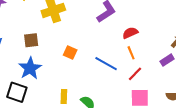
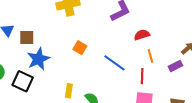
brown square: (31, 40) -> (27, 37), moved
orange line: (131, 53) -> (150, 56), moved
red line: (135, 74) -> (142, 76), turned -49

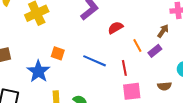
orange line: (150, 56) -> (137, 46), moved
blue star: (38, 59) -> (38, 71), moved

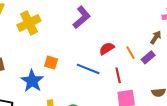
red semicircle: (115, 28) -> (107, 48), moved

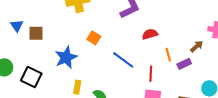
red semicircle: (107, 48) -> (150, 34), moved
orange square: (51, 62) -> (94, 38), moved

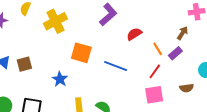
orange square: (94, 38) -> (81, 53), size x1.5
blue star: (66, 57) -> (60, 79), size x0.7
red line: (151, 74) -> (155, 71), moved, turned 49

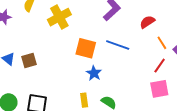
red semicircle: (134, 34) -> (147, 22), moved
blue line: (116, 66) -> (118, 45), moved
blue star: (60, 79) -> (94, 73), moved

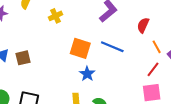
yellow cross: (59, 17) -> (56, 16), size x0.6
red semicircle: (147, 22) -> (143, 25), turned -35

